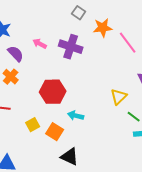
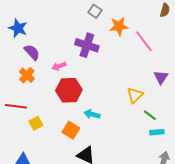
pink arrow: (40, 44) -> (59, 66), moved, turned -48
yellow square: (33, 125) -> (36, 123), moved

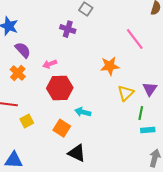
orange star: (119, 26) -> (110, 66), moved
purple cross: (87, 45) -> (68, 29), moved, size x0.7
purple triangle: (161, 77) -> (150, 89), moved
green line: (150, 115) -> (141, 113), turned 64

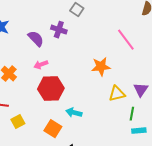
purple semicircle: (23, 50) -> (36, 39), moved
yellow triangle: (126, 93) -> (117, 94), turned 30

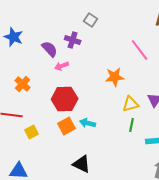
pink arrow: (41, 65) -> (62, 66), moved
green line: (132, 114) -> (132, 125), moved
orange square: (53, 129) -> (67, 126), moved, turned 30

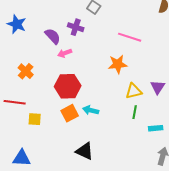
pink line: (140, 50) -> (130, 37), moved, turned -35
yellow square: (32, 132) -> (35, 119), turned 32

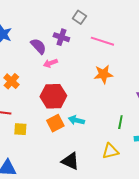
pink line: (130, 37) -> (102, 41), moved
yellow triangle: (134, 91) -> (110, 151), moved

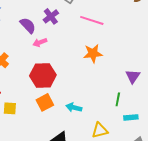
purple cross: (61, 37) -> (51, 16), turned 35
cyan arrow: (76, 120) -> (74, 107), moved
green line: (120, 122) -> (118, 99), moved

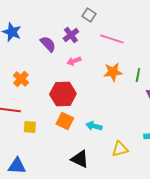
pink arrow: (40, 42) -> (74, 61), moved
green line: (118, 99) -> (138, 75), moved
orange square: (45, 102) -> (65, 121), turned -36

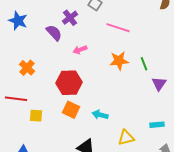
purple cross: (71, 35) -> (70, 18), moved
green line: (138, 75) -> (144, 64), turned -32

